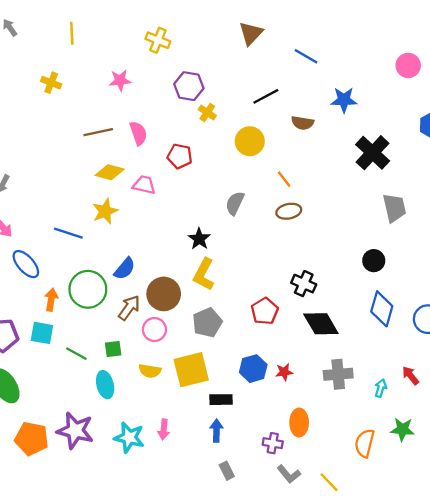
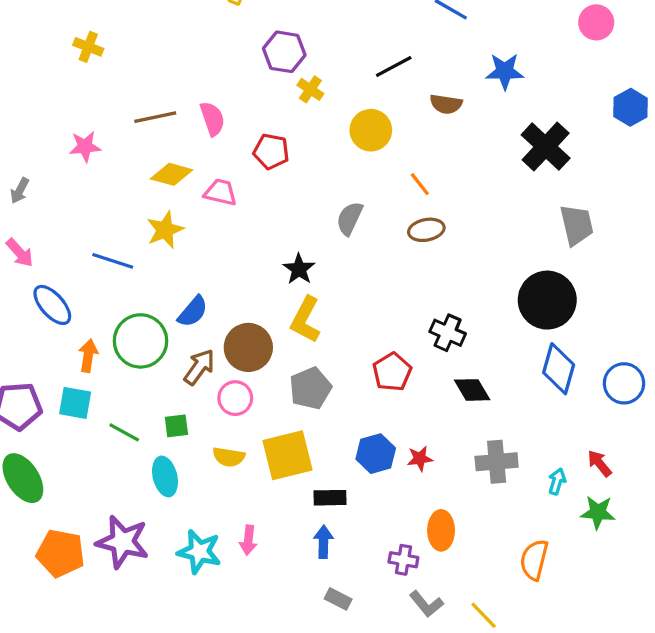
pink star: (120, 80) -> (85, 147), moved
black circle: (374, 261) -> (547, 300), size x1.8
black diamond: (321, 324) -> (472, 390), size x0.7
green star: (402, 429) -> (598, 512), moved
gray rectangle: (227, 471) -> (338, 599), turned -36

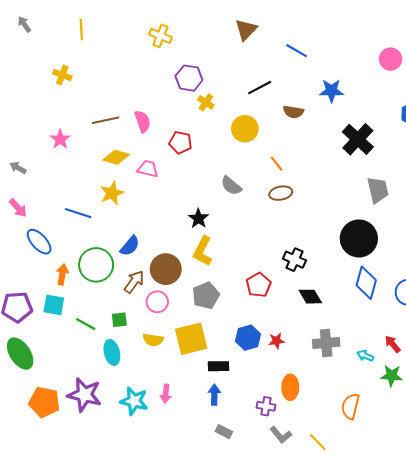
pink star: (85, 147) -> (60, 139), turned -30
gray arrow: (20, 191) -> (18, 168), turned 91
gray semicircle: (350, 218) -> (231, 186), turned -75
cyan arrow: (557, 481) -> (365, 356), turned -84

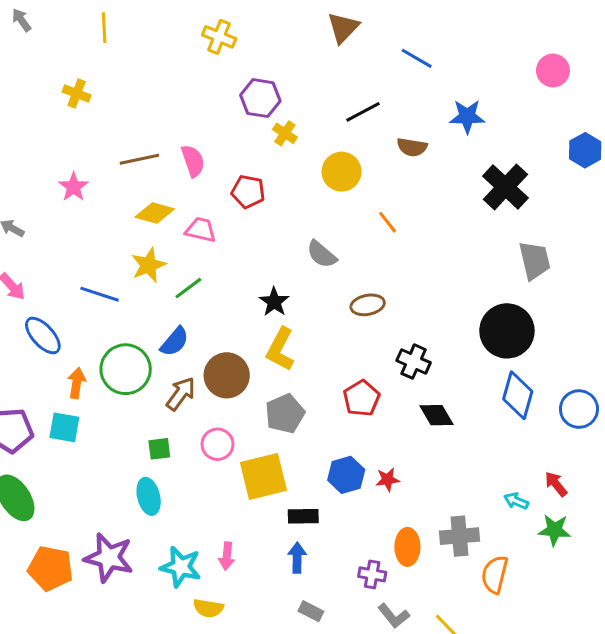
brown ellipse: (281, 193) -> (368, 305), moved
pink circle: (157, 302) -> (217, 444), moved
green line: (86, 324) -> (188, 288), moved, turned -66
yellow semicircle: (153, 340) -> (208, 608), moved
gray cross: (326, 343) -> (459, 536), moved

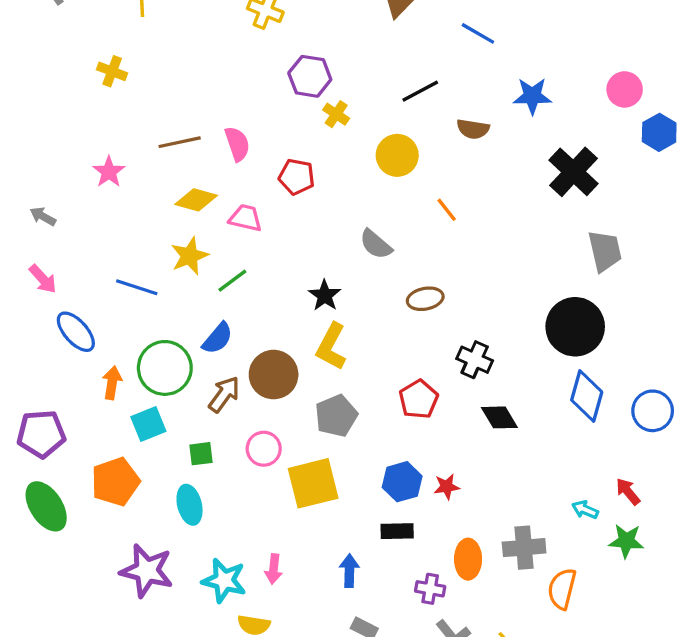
pink circle: (553, 71) -> (625, 89), moved
cyan square: (64, 427) -> (148, 424), moved, turned -32
black rectangle: (303, 516) -> (397, 531), moved
orange pentagon: (51, 568) -> (115, 482), moved, turned -30

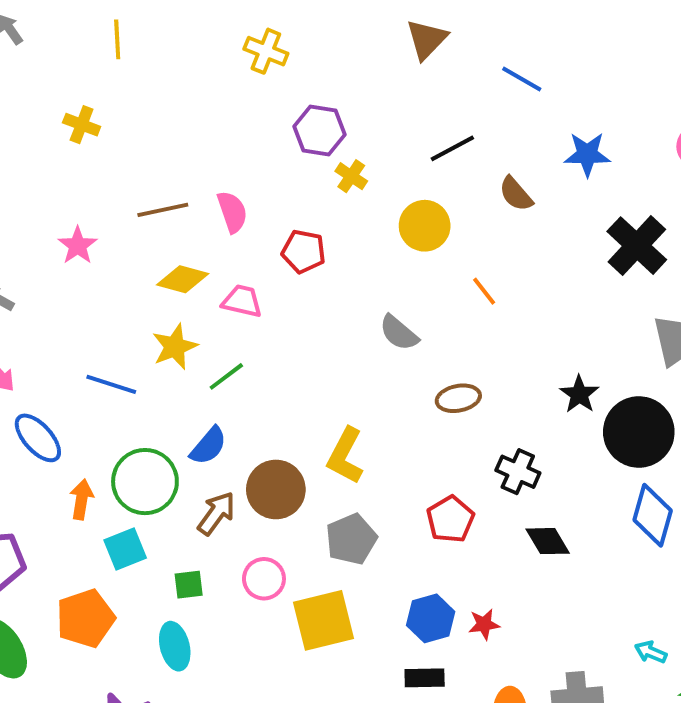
brown semicircle: (473, 129) -> (516, 194), turned 40
black star: (325, 295) -> (579, 394), moved

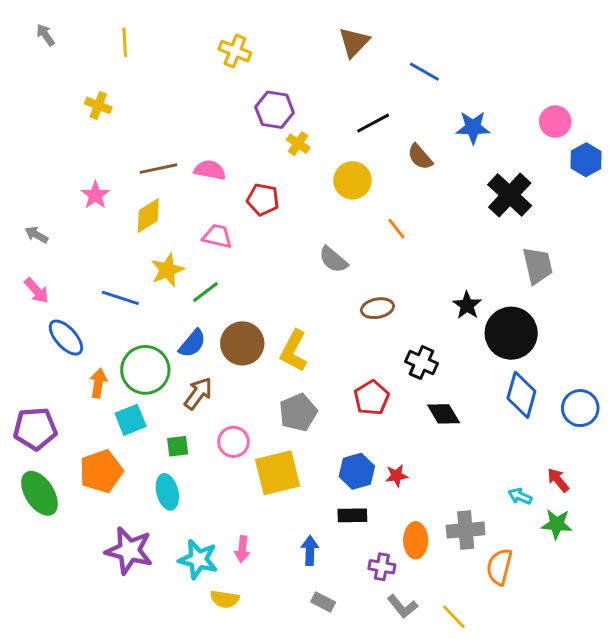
pink semicircle: (232, 212) -> (210, 170), turned -60
yellow diamond: (183, 279) -> (148, 216), moved, turned -48
brown circle: (276, 489) -> (242, 343), moved

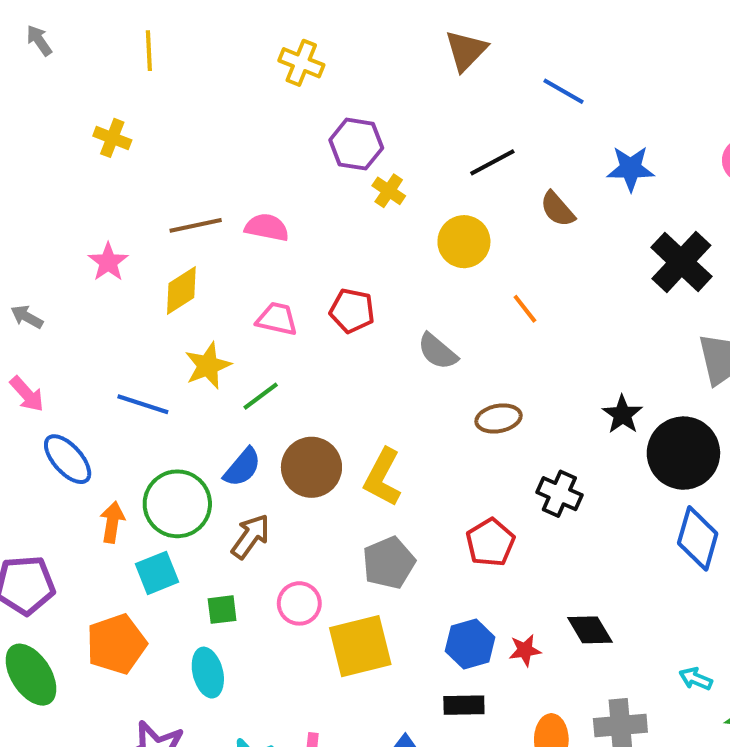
red pentagon: (263, 199) -> (352, 311), moved
black diamond: (444, 414) -> (590, 630), moved

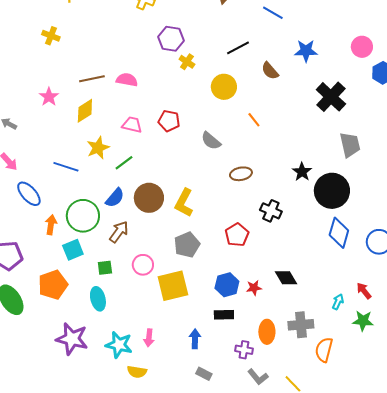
cyan arrow: (696, 679) -> (338, 302), turned 91

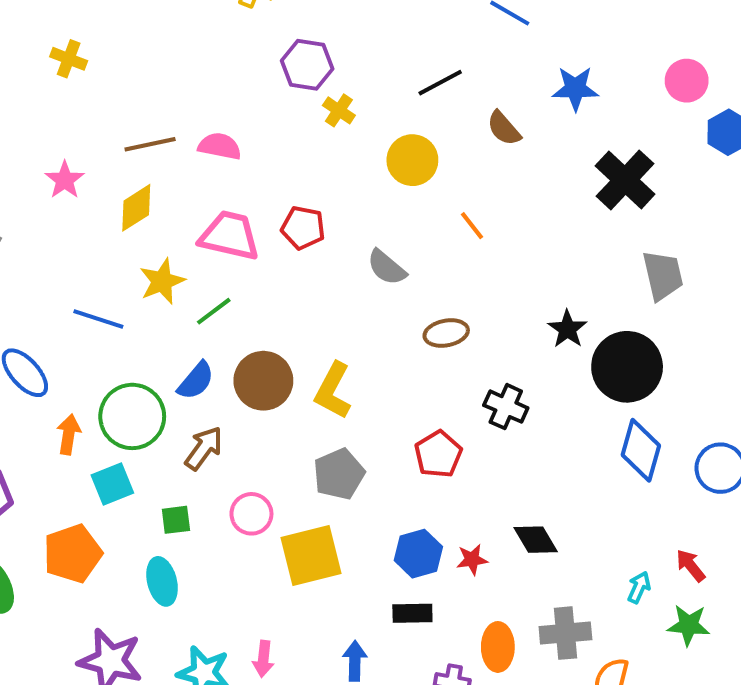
pink trapezoid: (132, 125) -> (230, 236), size x1.5

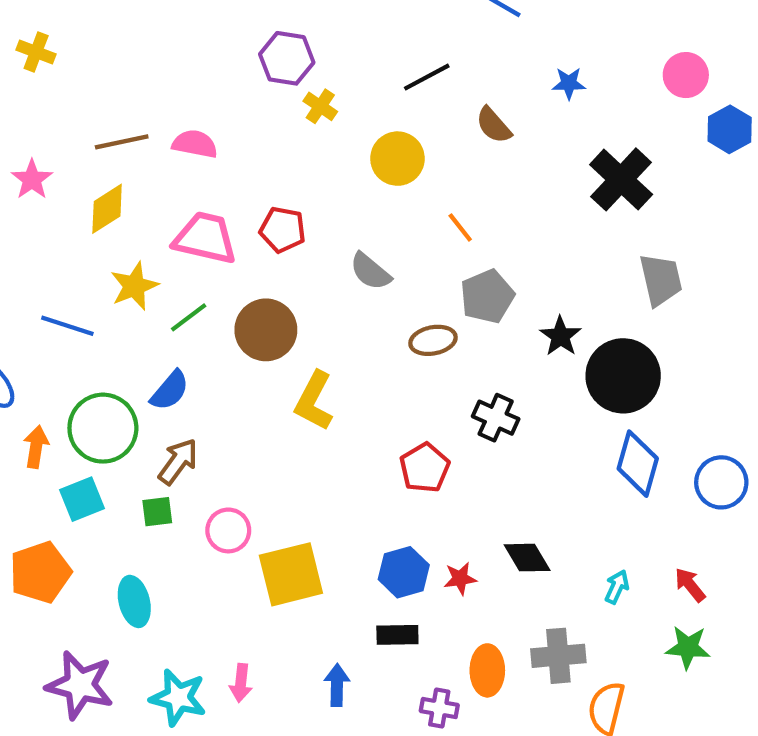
blue star: (575, 89) -> (569, 83), size x0.7
brown circle: (263, 381) -> (266, 330), moved
gray pentagon: (339, 474) -> (487, 296), moved
green square: (176, 520) -> (157, 512), moved
cyan arrow: (639, 587) -> (617, 587), moved

